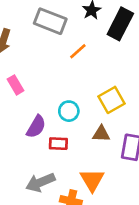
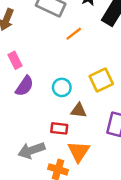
purple semicircle: (36, 127) -> (25, 86), moved
brown triangle: (101, 134) -> (79, 110), moved
red rectangle: (58, 144) -> (59, 128), moved

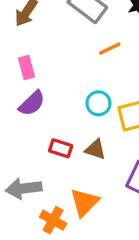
cyan circle: (62, 87) -> (98, 103), moved
red rectangle: (59, 128) -> (61, 148), moved

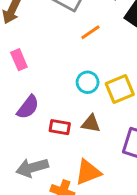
purple semicircle: (32, 103) -> (28, 107), moved
orange triangle: (85, 202) -> (88, 172), turned 32

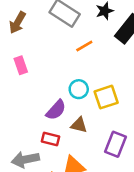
purple semicircle: (28, 107) -> (56, 110), moved
red rectangle: (60, 127) -> (51, 139), moved

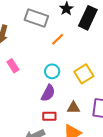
cyan circle: (79, 89) -> (52, 71), moved
brown triangle: (79, 125) -> (73, 108), moved

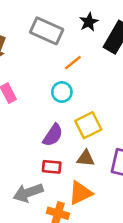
cyan circle: (52, 71) -> (62, 92), moved
yellow square: (84, 74) -> (88, 125), moved

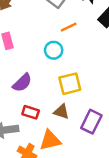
purple semicircle: (53, 135) -> (22, 83), moved

